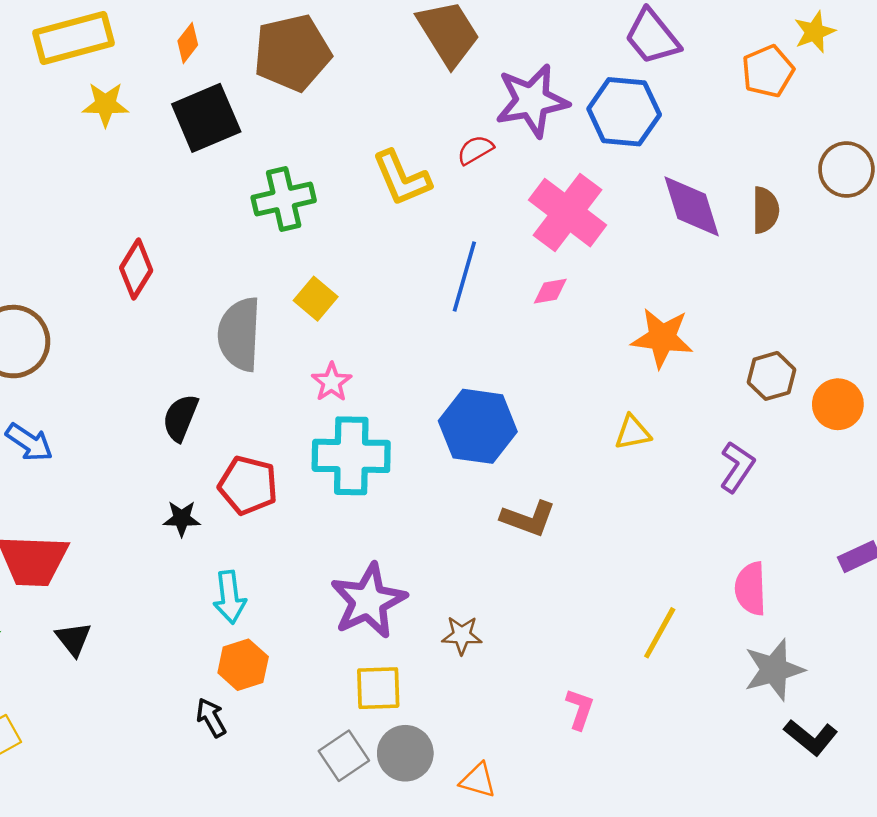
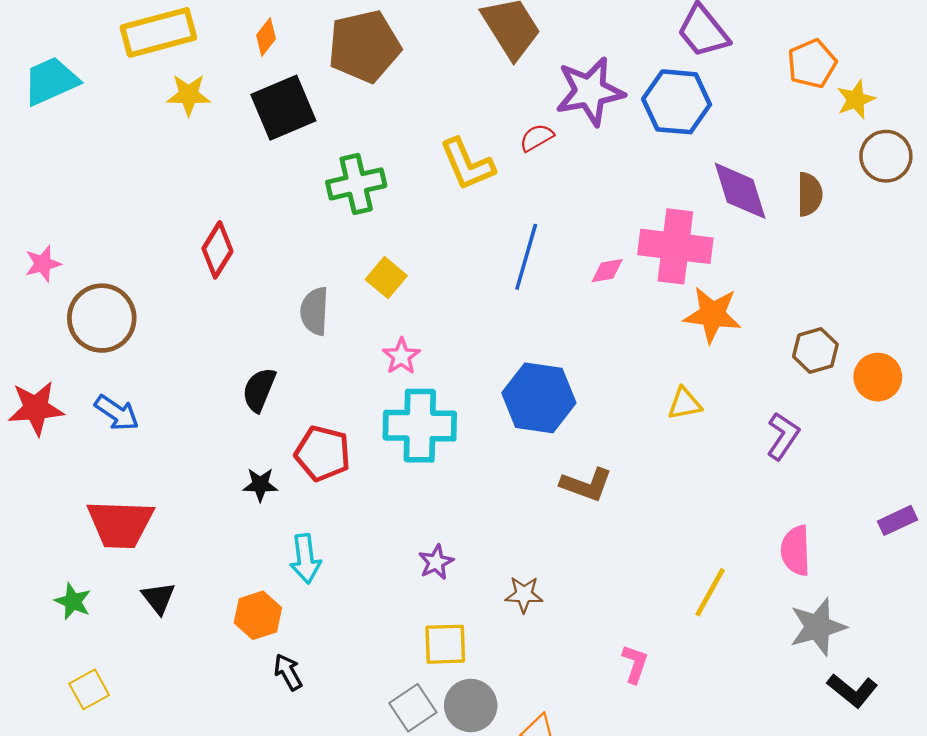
yellow star: (815, 32) -> (856, 99), moved
pink cross: (568, 213) -> (675, 246), moved, turned -30
gray semicircle: (239, 334) -> (315, 311), size x0.7
purple star: (368, 601) -> (436, 562), size x0.5
orange hexagon: (243, 665) -> (258, 615), moved

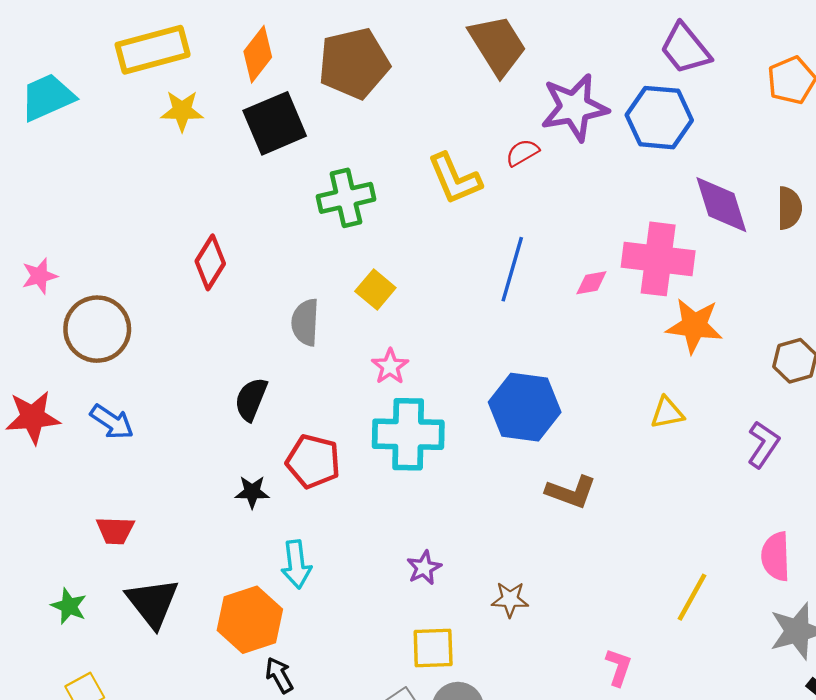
orange diamond: (266, 37) -> (258, 54), size x1.5
red trapezoid: (120, 524) -> (115, 530), size x0.6
black triangle: (158, 598) -> (153, 603), size x1.6
orange hexagon: (258, 615) -> (250, 620), size x1.4

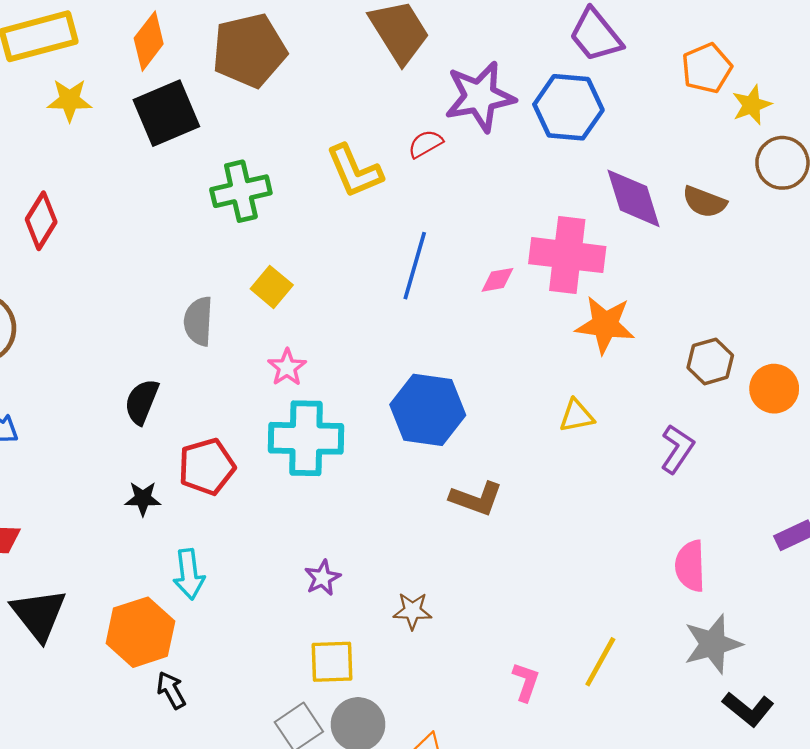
brown semicircle: (789, 208) -> (704, 202), turned 111
red diamond: (210, 262) -> (41, 221), moved
red pentagon: (313, 461) -> (207, 467), turned -30
yellow line: (692, 597) -> (600, 662), moved

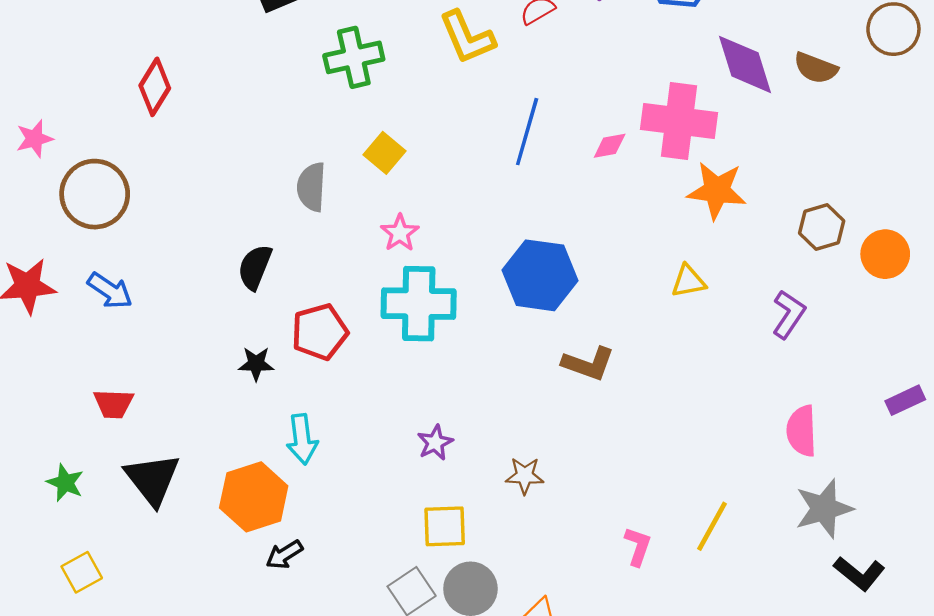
black arrow: (171, 690) -> (284, 555), turned -93

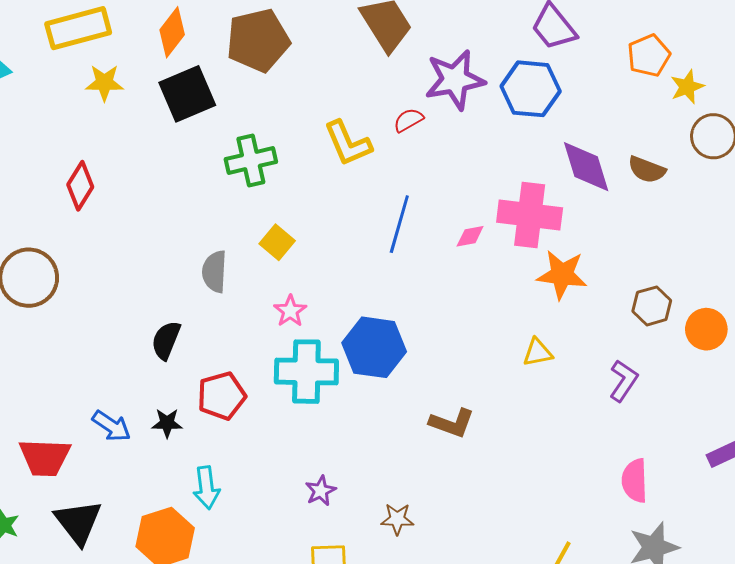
blue hexagon: (540, 275) -> (374, 347), moved
blue arrow: (110, 291) -> (112, 426), moved
red trapezoid: (113, 404) -> (45, 457), size x1.5

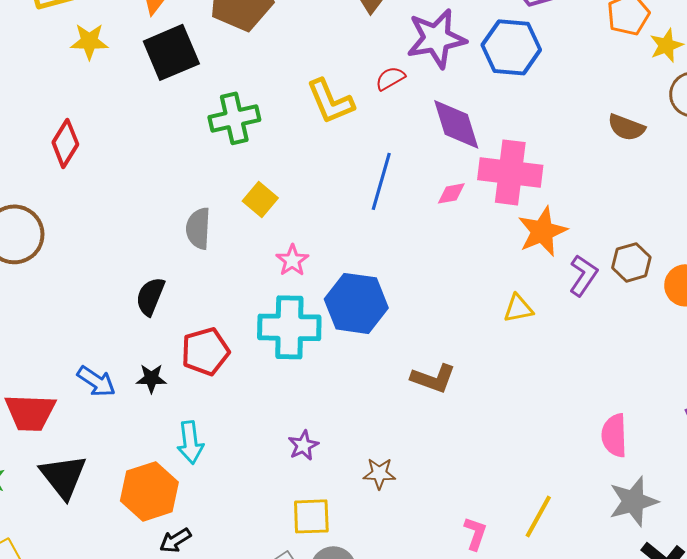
purple diamond: (586, 167) -> (456, 124), moved
orange star: (562, 275) -> (542, 231), turned -30
pink star: (290, 311) -> (292, 260), moved
purple L-shape: (624, 381) -> (583, 275), moved

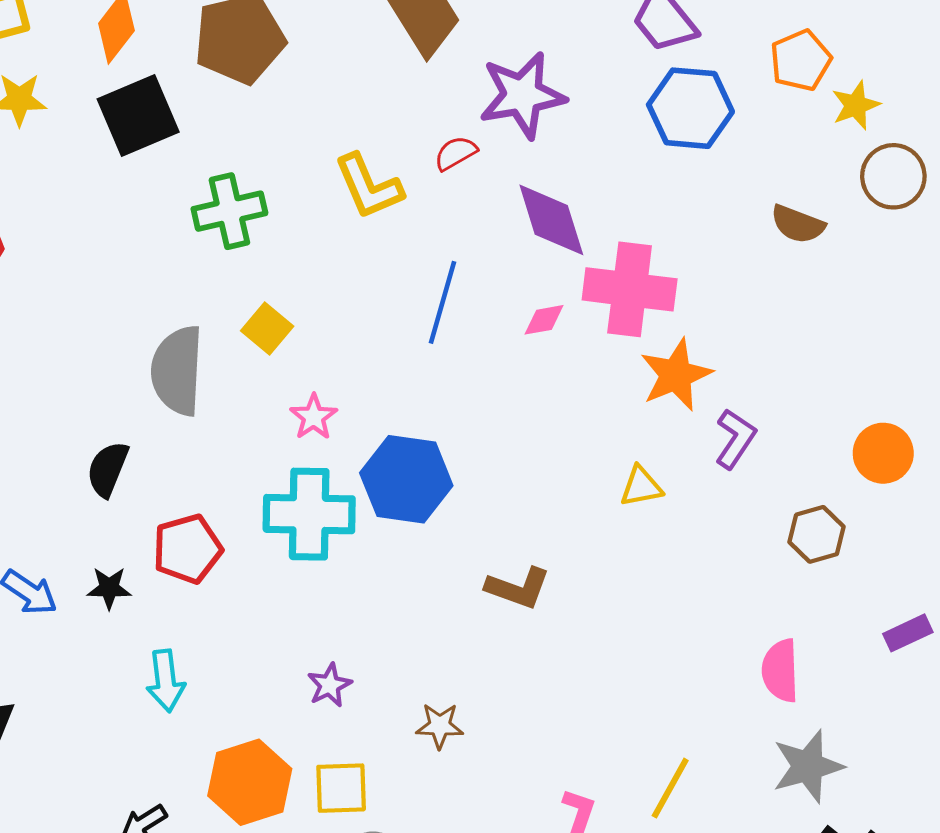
blue hexagon: (511, 47) -> (690, 108), moved
gray semicircle: (198, 228) -> (177, 371), size x1.5
brown hexagon: (631, 262) -> (817, 534), moved
orange hexagon: (149, 491) -> (250, 782), moved

